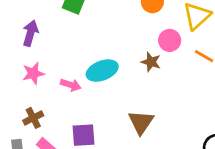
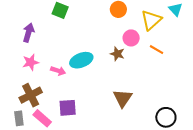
brown cross: (33, 118) -> (31, 95), size x1.5
brown triangle: (141, 122) -> (123, 98), moved

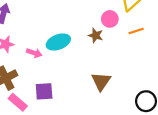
orange line: (156, 50) -> (136, 31), turned -48

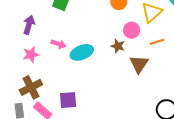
pink arrow: (34, 53) -> (58, 44), moved
brown triangle: (101, 81) -> (139, 64), moved

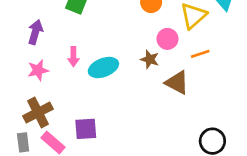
pink arrow: (58, 44) -> (73, 57), turned 72
brown triangle: (139, 64) -> (177, 82), turned -36

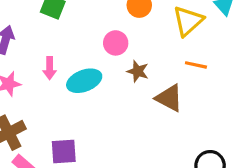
pink circle: (167, 39) -> (116, 43), moved
orange line: (200, 54) -> (196, 65), turned 30

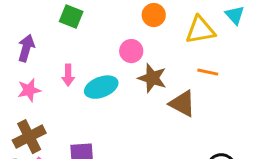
yellow triangle: (188, 21) -> (200, 30), turned 32
brown star: (138, 71) -> (152, 78), size x1.4

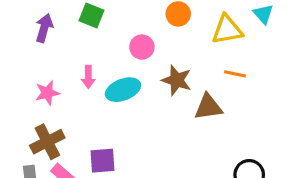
purple arrow: (26, 48) -> (44, 28), moved
pink circle: (131, 51) -> (142, 47), moved
brown triangle: (182, 104) -> (208, 107), turned -36

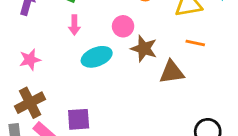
pink circle: (142, 47) -> (123, 26), moved
pink arrow: (88, 77) -> (74, 25), moved

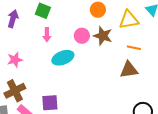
brown star: (144, 49) -> (103, 36), moved
brown triangle: (172, 72) -> (129, 70), moved

